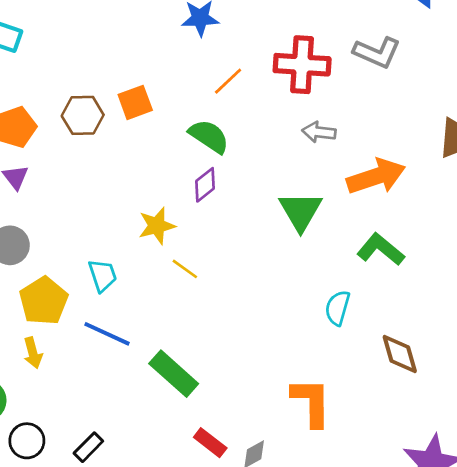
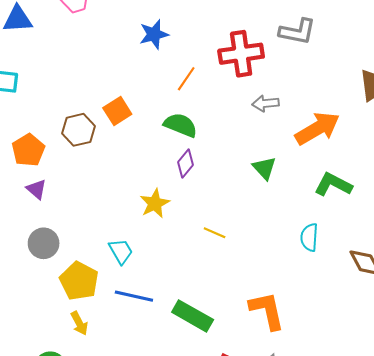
green triangle: (301, 211) -> (264, 168), size x0.7
yellow line: (185, 269) -> (215, 233), moved
orange L-shape: (311, 402) -> (267, 311), moved

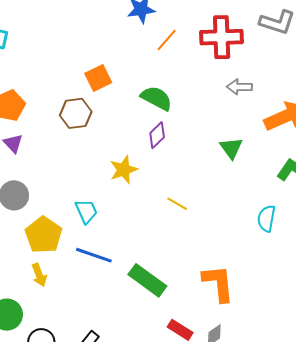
orange line: (186, 79) -> (167, 40), moved
brown hexagon: (79, 130) -> (76, 113), moved

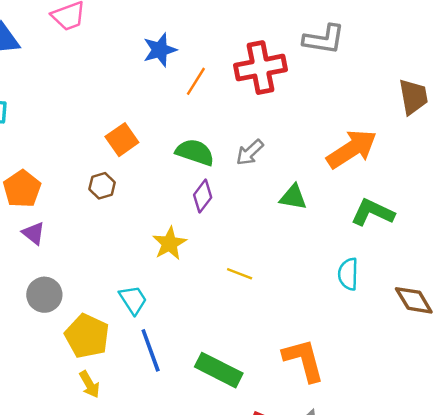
gray arrow: (239, 87) -> (250, 152), moved, turned -35
brown hexagon: (76, 113) -> (102, 186), size x0.7
green triangle: (231, 148) -> (293, 197), turned -35
blue line: (94, 255) -> (151, 350), turned 60

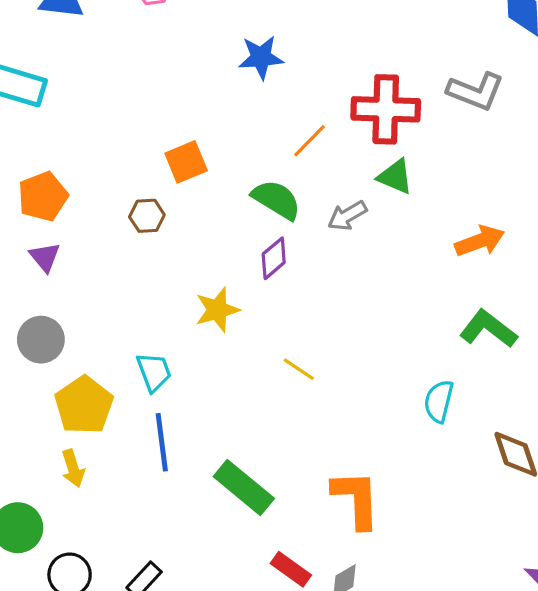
orange line: (196, 81) -> (309, 141), moved
orange arrow: (352, 149) -> (480, 241), size x0.7
green triangle: (293, 197) -> (395, 177), moved

